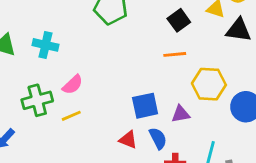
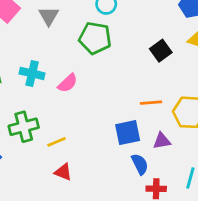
orange line: (175, 54) -> (151, 103), moved
pink semicircle: (73, 85) -> (68, 83), moved
red triangle: (128, 140) -> (63, 172), moved

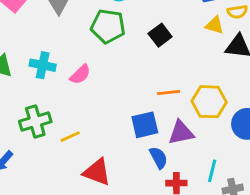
black square: (161, 51) -> (160, 35), moved
purple triangle: (162, 141) -> (181, 133), size x1.4
red triangle: (63, 172) -> (97, 172), moved, size x1.5

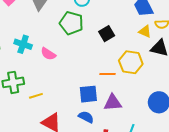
pink semicircle: (80, 74) -> (48, 54), turned 70
yellow hexagon: (209, 102) -> (131, 62), moved
blue semicircle: (159, 158) -> (86, 117), moved, turned -42

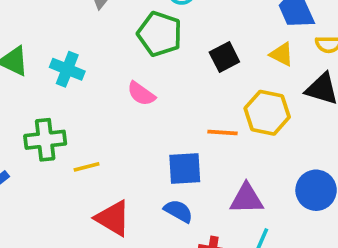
yellow triangle: (145, 32) -> (282, 54), moved
pink semicircle: (48, 54) -> (141, 94), moved
purple triangle: (113, 103) -> (247, 199), moved

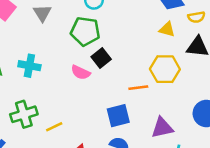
black square: (224, 57) -> (101, 58), moved

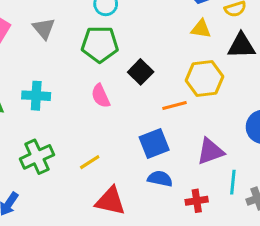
black square: (101, 58) -> (141, 72), moved
pink semicircle: (81, 72) -> (101, 96), turned 48
yellow line: (54, 127) -> (90, 162), moved

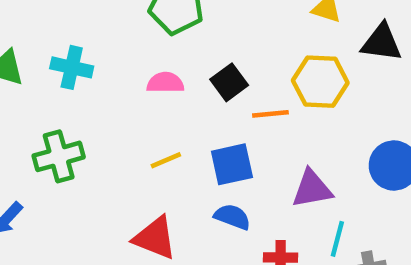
black square: (141, 72) -> (229, 82), moved
pink semicircle: (101, 96) -> (165, 83), turned 105
yellow line: (90, 162) -> (166, 160), moved

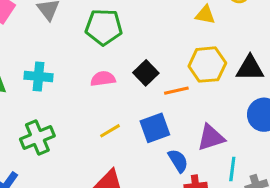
black triangle: (382, 42) -> (250, 68), moved
blue semicircle: (232, 217) -> (178, 161), moved, turned 45

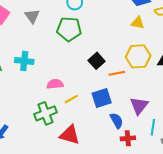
pink semicircle: (103, 79) -> (55, 84), moved
green cross: (37, 138) -> (45, 113), moved
purple triangle: (211, 138) -> (139, 106), turned -36

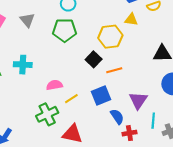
yellow hexagon: (138, 56) -> (110, 37), moved

